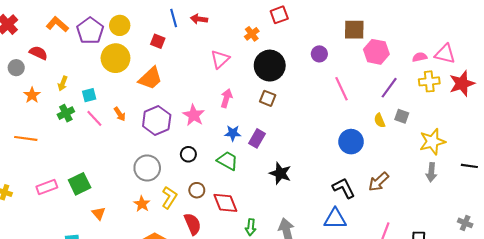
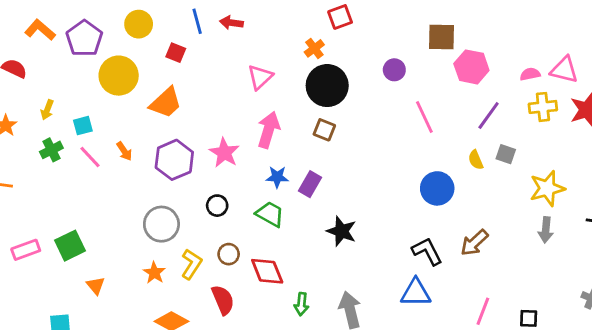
yellow circle: (120, 25) -> (139, 24), moved
orange cross: (252, 34) -> (314, 48), moved
pink arrow: (226, 98) -> (269, 130), size x1.4

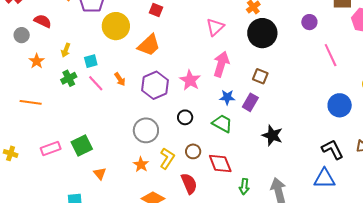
brown square: (324, 130) -> (260, 76), moved

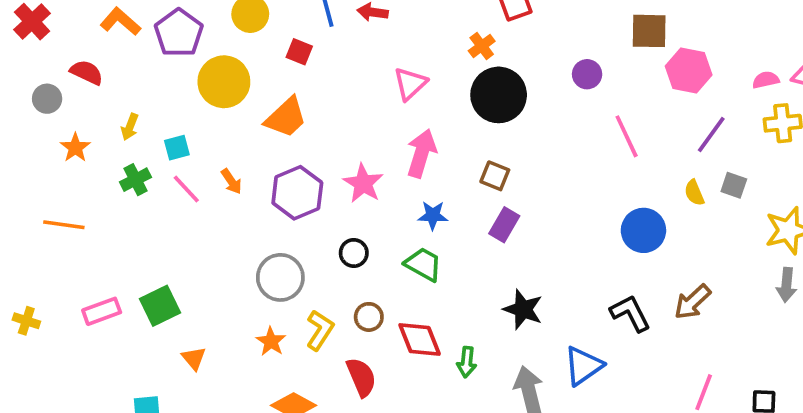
purple rectangle: (250, 102) -> (504, 225), moved
black star: (272, 135) -> (523, 309), moved
blue triangle: (324, 179) -> (583, 366), moved, turned -35
green arrow: (244, 187) -> (467, 362), moved

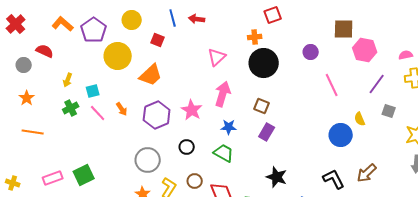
orange cross: (482, 46) -> (255, 37), turned 32
orange star: (75, 148) -> (27, 98), moved
yellow semicircle: (694, 193) -> (360, 119), moved

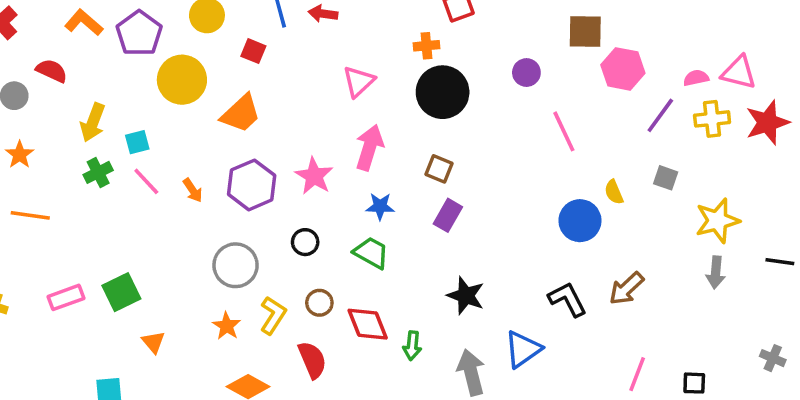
yellow arrow: (68, 80) -> (93, 122), size x1.5
purple line: (377, 84) -> (660, 115), moved
orange arrow: (122, 109) -> (193, 190), moved

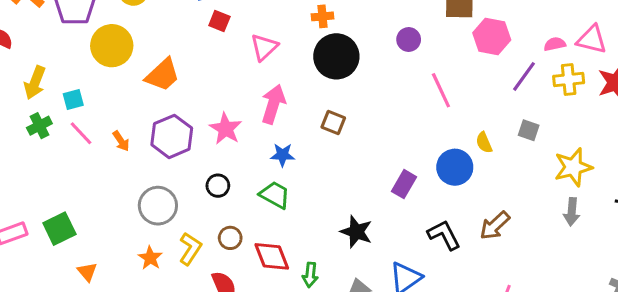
red square: (253, 51) -> (219, 21), moved
purple rectangle: (448, 215) -> (404, 184), moved

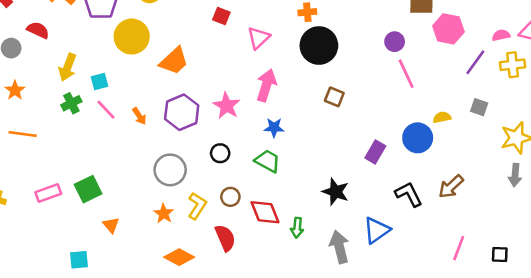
purple circle: (409, 39) -> (395, 42), moved
brown square: (333, 123) -> (334, 97), moved
yellow semicircle: (484, 143) -> (442, 117), turned 102

